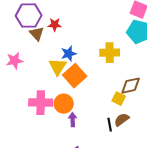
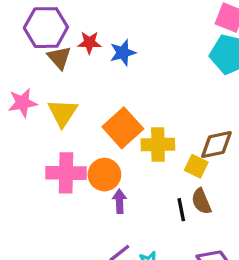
yellow cross: (110, 53) -> (158, 145), moved
blue star: (69, 54) -> (123, 53), moved
yellow triangle: (58, 67) -> (63, 113), moved
brown semicircle: (122, 120) -> (201, 201), turned -77

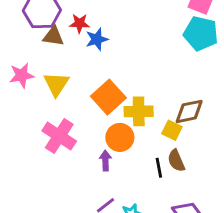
blue star: (123, 53) -> (97, 39), moved
brown triangle: (59, 58) -> (53, 36), turned -40
pink cross: (66, 173) -> (59, 136), turned 32
orange circle: (104, 175) -> (120, 137), moved

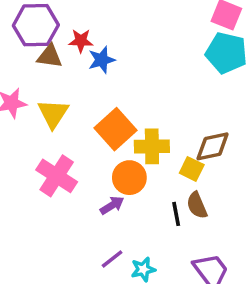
purple arrow: (105, 161) -> (112, 205), turned 60

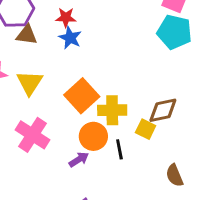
red star: (81, 41) -> (66, 17), moved
blue star: (102, 60) -> (70, 38), turned -30
brown semicircle: (197, 205) -> (175, 175), moved
black line: (176, 214) -> (119, 149), moved

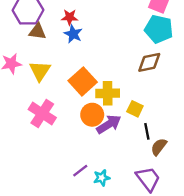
brown diamond: (163, 110) -> (149, 62), moved
black line: (119, 149) -> (147, 131), moved
purple arrow: (79, 160) -> (109, 124), moved, size x1.5
brown semicircle: (175, 175) -> (159, 147), turned 60

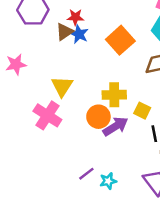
brown triangle: (37, 32) -> (64, 32), moved, turned -42
yellow triangle: (40, 71) -> (62, 86), moved
orange square: (83, 81) -> (120, 40), moved

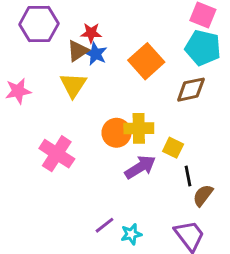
yellow triangle: (62, 86) -> (73, 85), moved
orange circle: (98, 117) -> (116, 133), moved

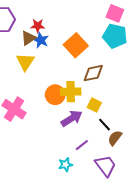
brown diamond: (191, 90) -> (93, 73), moved
black line: (188, 176) -> (105, 125), turned -32
purple line: (105, 225) -> (82, 145), moved

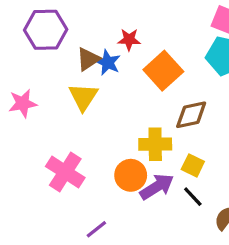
red star: (38, 26) -> (129, 40), moved
orange circle: (55, 95) -> (131, 175), moved
black line: (105, 125) -> (193, 197), moved
purple line: (82, 145) -> (96, 229), moved

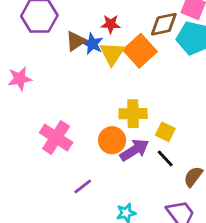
yellow triangle: (83, 97) -> (112, 54), moved
brown diamond: (191, 115) -> (164, 24), moved

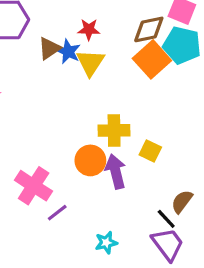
orange square: (140, 51) -> (152, 59), moved
pink cross: (56, 137) -> (34, 186), moved
purple arrow: (134, 150) -> (116, 172), turned -72
black line: (165, 158) -> (166, 219), moved

